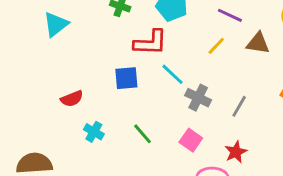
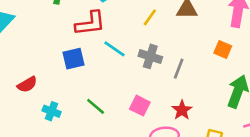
gray cross: (198, 98) -> (150, 56), moved

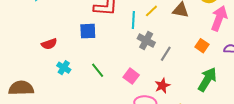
cyan line: (114, 49) -> (133, 20), moved, turned 48

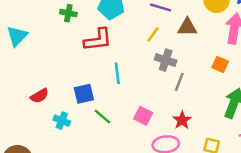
cyan line: (133, 20) -> (117, 73), moved
blue square: (88, 31) -> (84, 94), moved
gray cross: (146, 40) -> (166, 60), moved

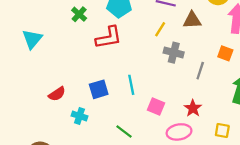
green cross: (68, 13) -> (79, 14), turned 35
cyan line: (117, 73) -> (131, 85), moved
gray line: (179, 82) -> (200, 71), moved
green line: (102, 116) -> (124, 132), moved

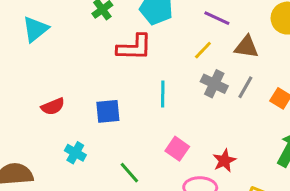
gray line: (200, 71) -> (245, 87), moved
cyan line: (131, 85) -> (163, 94), moved
cyan cross: (80, 116) -> (75, 153), moved

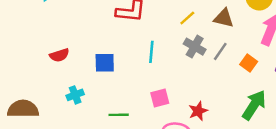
pink square: (177, 149) -> (160, 98), turned 36
cyan cross: (75, 153) -> (75, 95), turned 35
green line: (129, 173) -> (119, 115), turned -54

